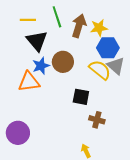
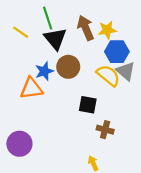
green line: (57, 17) -> (48, 18), moved
yellow line: (28, 20) -> (21, 32), moved, turned 35
brown arrow: (79, 26) -> (86, 28), turned -40
black triangle: (37, 41) -> (55, 39), moved

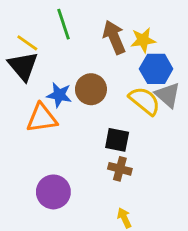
black triangle: (55, 39) -> (23, 66), moved
blue star: (44, 71) -> (59, 95), turned 30
brown cross: (105, 130) -> (120, 169), moved
purple circle: (19, 144) -> (53, 192), moved

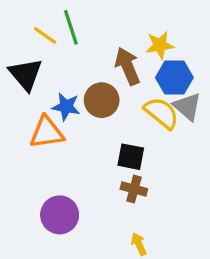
brown arrow: (114, 37) -> (127, 66), moved
yellow line: (27, 43) -> (45, 35), moved

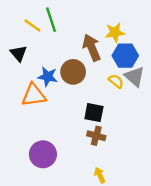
black triangle: (26, 74) -> (19, 53), size x0.7
yellow semicircle: (161, 113) -> (116, 81), size x0.6

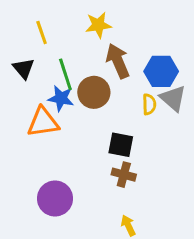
green line: (51, 20) -> (65, 74), moved
yellow line: (32, 26) -> (42, 33), turned 36
yellow star: (115, 32) -> (98, 25), moved
yellow semicircle: (116, 81) -> (149, 104), turned 49

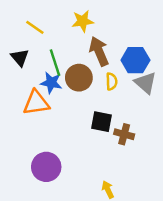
yellow line: (42, 33) -> (35, 27), turned -36
yellow semicircle: (149, 104) -> (112, 81), moved
brown cross: (124, 175) -> (124, 134), moved

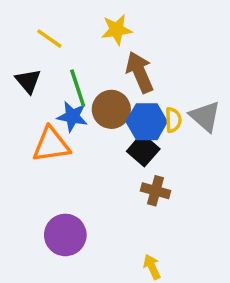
blue hexagon: (135, 60) -> (147, 122), moved
yellow semicircle: (112, 81) -> (173, 120), moved
black square: (101, 122) -> (143, 150), moved, turned 30
brown cross: (124, 134) -> (156, 191), moved

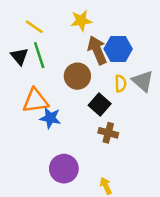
green line: (78, 88) -> (39, 55), moved
blue star: (72, 116) -> (50, 118), moved
blue hexagon: (147, 122) -> (118, 49), moved
purple circle: (65, 235) -> (64, 169), moved

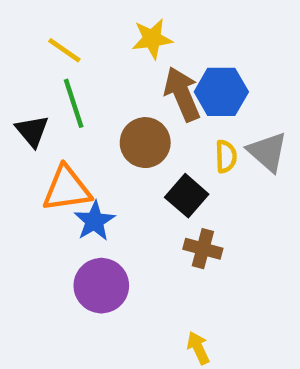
black triangle: (19, 56) -> (32, 131), moved
blue star: (50, 118) -> (94, 221), turned 30
purple circle: (64, 169) -> (101, 286), moved

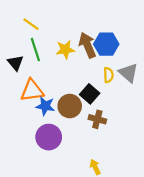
yellow star: (152, 39) -> (65, 50), moved
brown circle: (145, 143) -> (70, 106), moved
blue star: (94, 221) -> (45, 106), turned -30

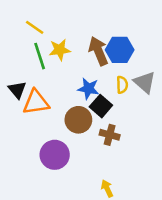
yellow star: (65, 50) -> (60, 50), moved
black triangle: (15, 63) -> (17, 90), moved
blue star: (45, 106) -> (88, 89), moved

